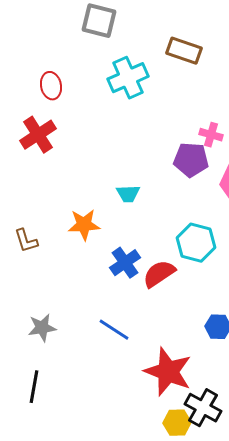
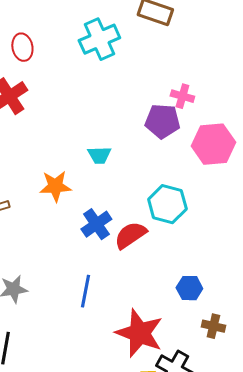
blue line: (114, 330) -> (85, 291), turned 68

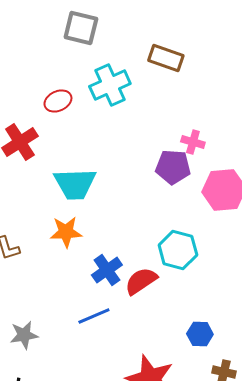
red ellipse: (22, 47) -> (58, 101), moved, turned 76
cyan trapezoid: (99, 155) -> (75, 184), moved, size x1.8
blue line: (85, 291) -> (94, 316), moved, turned 56

